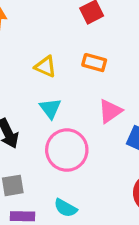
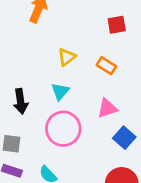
yellow triangle: (46, 67) -> (67, 57), turned 42

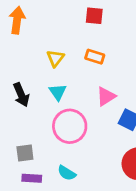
red square: (117, 25) -> (94, 16), turned 30
black arrow: (21, 101) -> (21, 95), moved

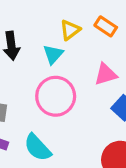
yellow triangle: (55, 58) -> (70, 30), moved
cyan semicircle: (67, 173) -> (37, 148), size x1.4

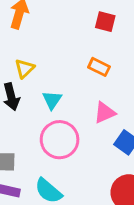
yellow triangle: (70, 30) -> (24, 68), moved

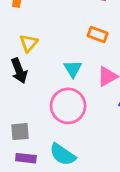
cyan triangle: (52, 100) -> (73, 69), moved

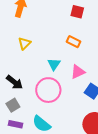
black arrow: (19, 71) -> (14, 82), moved, turned -36
gray square: (20, 132) -> (13, 105), turned -32

